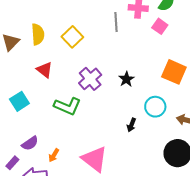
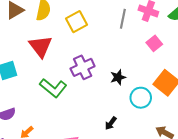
pink square: (160, 26) -> (154, 43), moved
red triangle: (45, 70) -> (40, 46), size x1.4
cyan circle: (155, 107) -> (141, 98), moved

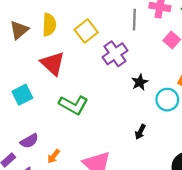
purple cross: (83, 67) -> (115, 54), moved

